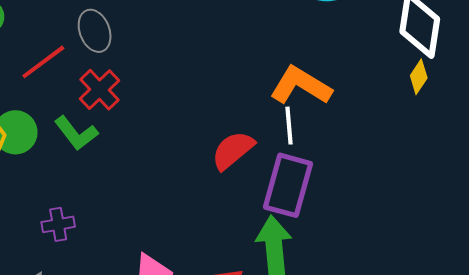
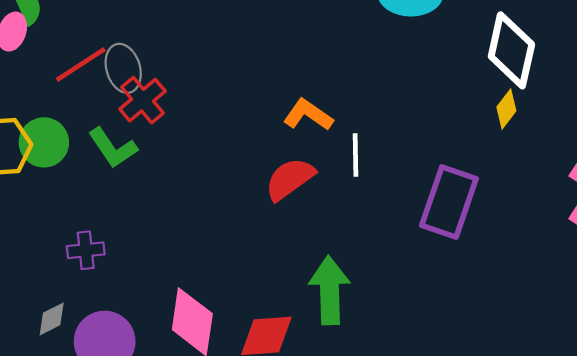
gray ellipse: (95, 31) -> (123, 68), moved
orange L-shape: (301, 86) -> (308, 115), moved, size x0.7
purple rectangle: (288, 185) -> (449, 202), moved

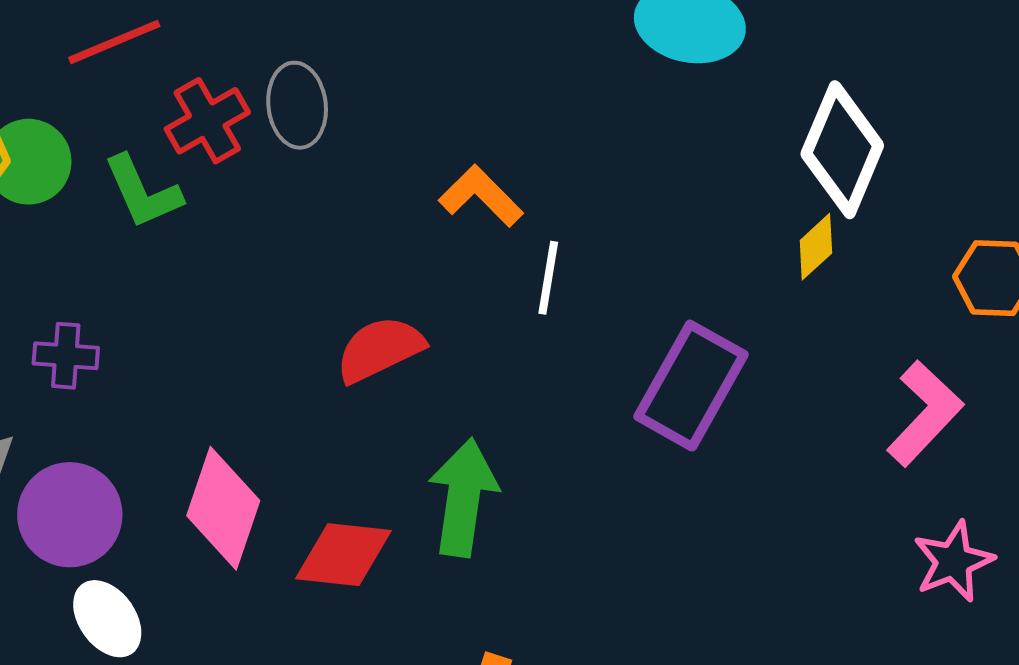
gray ellipse: (123, 68) -> (297, 105), moved
red semicircle: (290, 179) -> (380, 349), moved

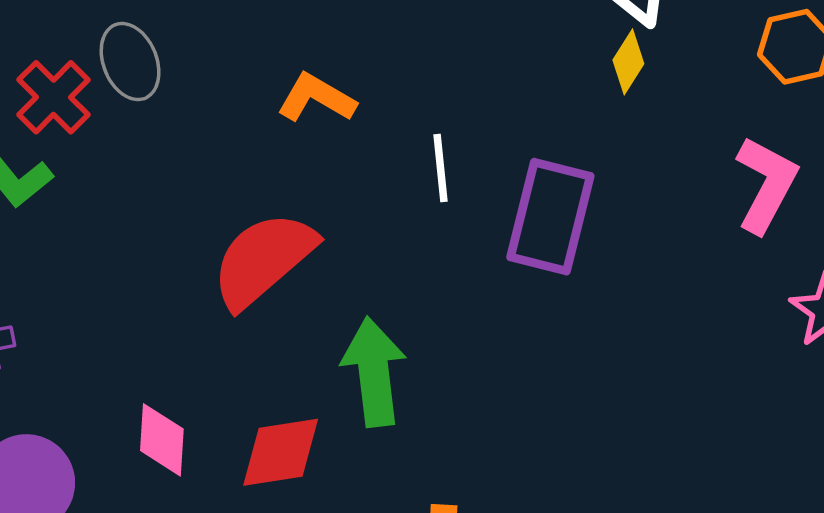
white line: (548, 278) -> (441, 168), moved
red semicircle: (380, 349) -> (263, 260), size x1.4
pink diamond: (223, 508) -> (162, 440), size x0.7

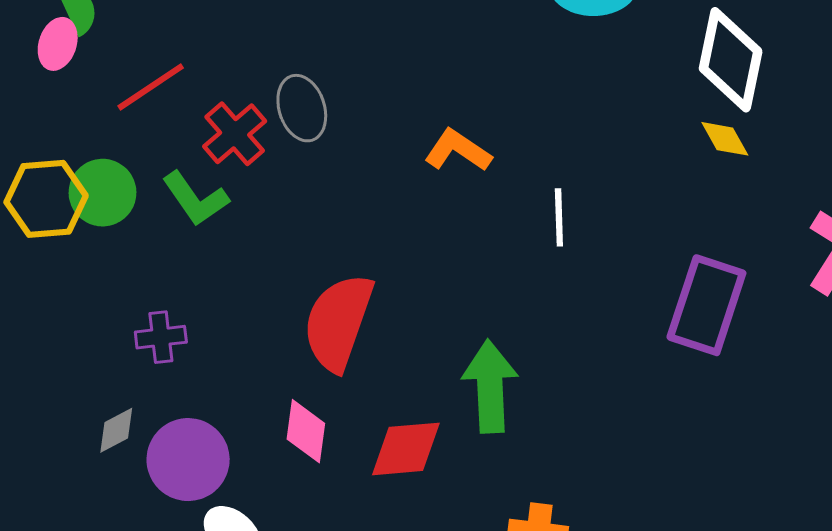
yellow diamond: (628, 62) -> (725, 139), turned -66
purple rectangle: (550, 217) -> (706, 305), moved
red semicircle: (263, 260) -> (338, 322), moved, turned -34

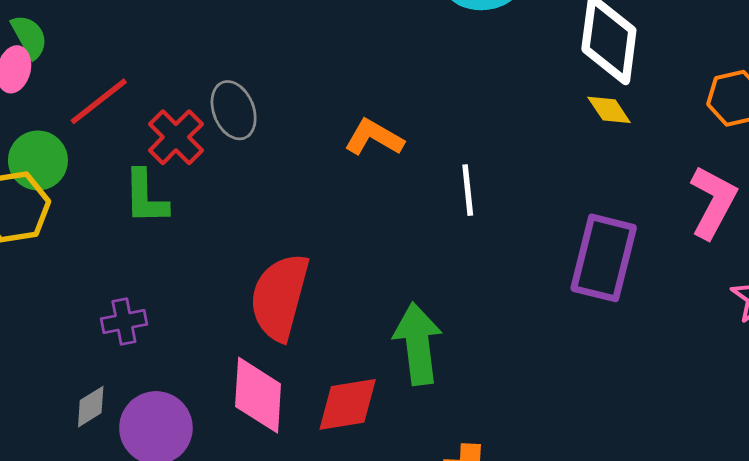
green circle: (103, 193) -> (38, 160), moved
green L-shape: (195, 199) -> (146, 197), turned 38
pink diamond: (306, 431) -> (258, 395), size x1.4

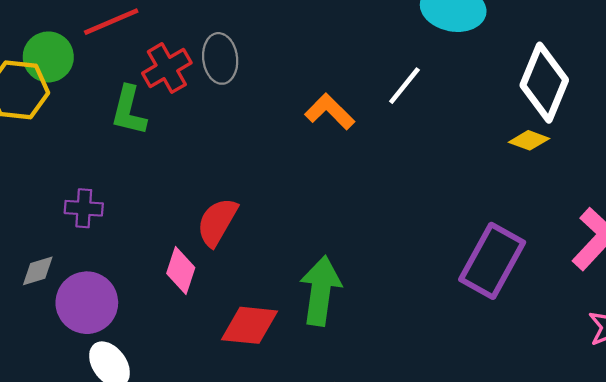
yellow diamond: (609, 110) -> (529, 140), turned -51
white line: (468, 190) -> (404, 86), moved, turned 30
red semicircle: (280, 297) -> (217, 222), size x0.7
pink diamond: (258, 395) -> (181, 271), moved, size x0.7

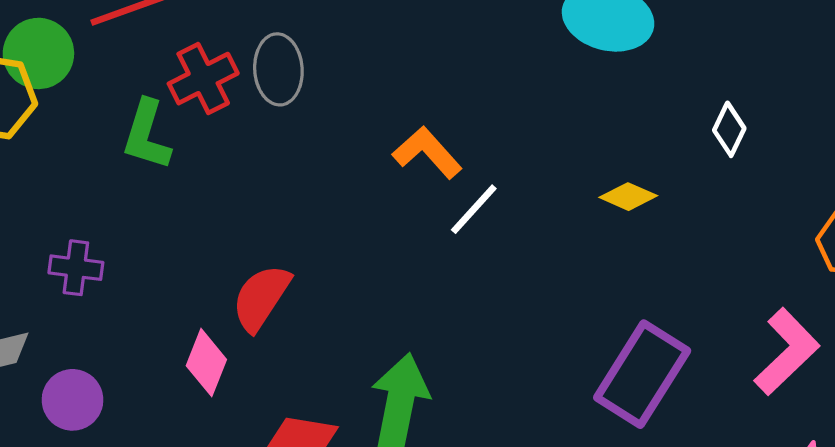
white diamond: (544, 83) -> (729, 129), size x0.5
white line: (404, 86) -> (474, 209), moved
yellow diamond: (529, 140) -> (628, 197), moved
purple circle: (87, 303) -> (72, 400), size x0.7

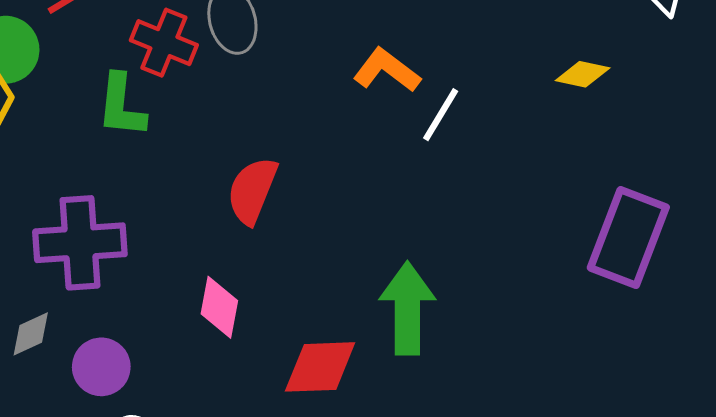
red cross: (203, 79) -> (164, 43), turned -30
purple cross: (76, 268) -> (80, 243), size x1.8
red semicircle: (261, 298) -> (252, 191), moved

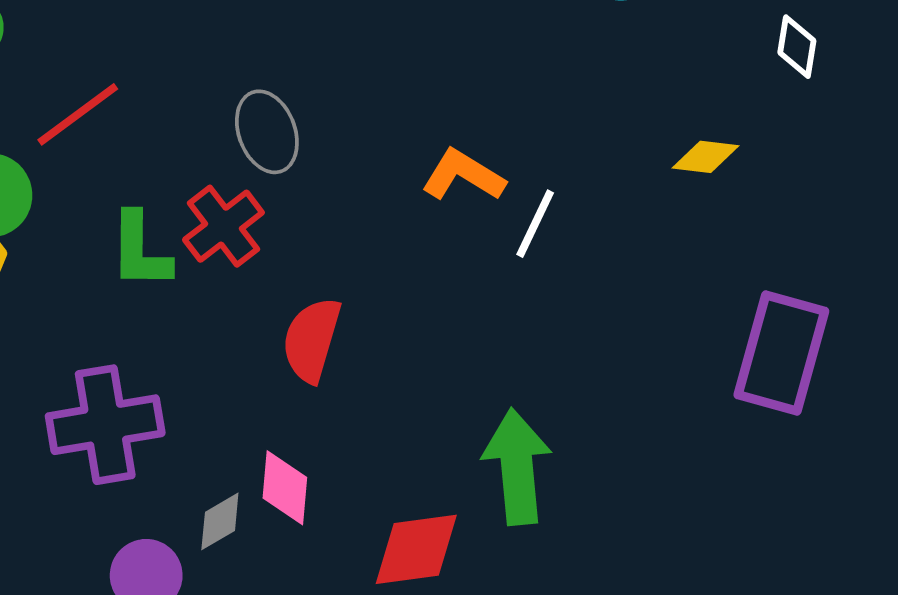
red cross: (164, 43) -> (223, 226), moved, turned 36
gray diamond: (31, 334) -> (220, 521), moved

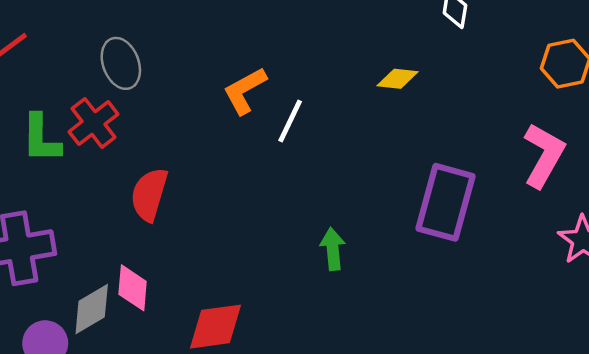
orange L-shape: (463, 175) -> (245, 91), turned -60
green arrow: (517, 467) -> (333, 249), moved, size x0.6
gray diamond: (220, 521) -> (92, 309), size x1.4

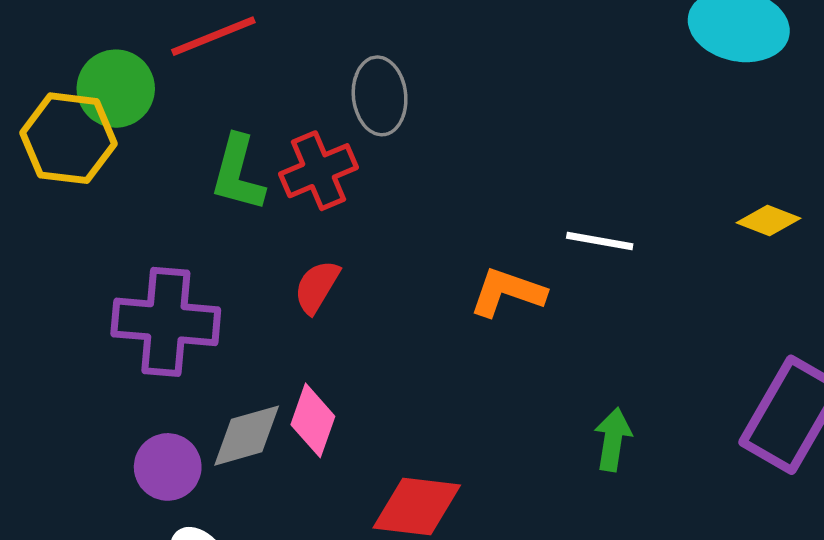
orange L-shape: (245, 91) -> (507, 292), moved, turned 33
white line: (290, 121) -> (600, 241), turned 60
red semicircle: (149, 194) -> (317, 287), moved, size x0.7

